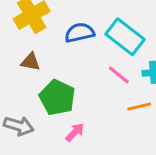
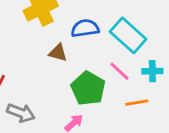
brown triangle: (31, 62) -> (58, 53), moved
green pentagon: (57, 97) -> (88, 88), moved

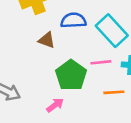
pink line: (120, 71) -> (101, 62), turned -54

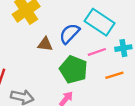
blue semicircle: (73, 20) -> (69, 34), moved, turned -30

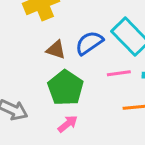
green pentagon: (74, 69) -> (65, 88), moved

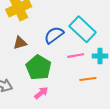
brown triangle: (56, 50) -> (20, 43), moved, turned -32

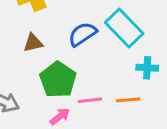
pink line: (76, 56) -> (90, 100), moved

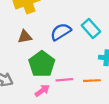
cyan rectangle: (124, 28) -> (91, 28), size x0.7

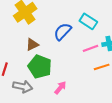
green pentagon: (42, 64) -> (40, 67), moved
pink line: (64, 80) -> (91, 48), moved

